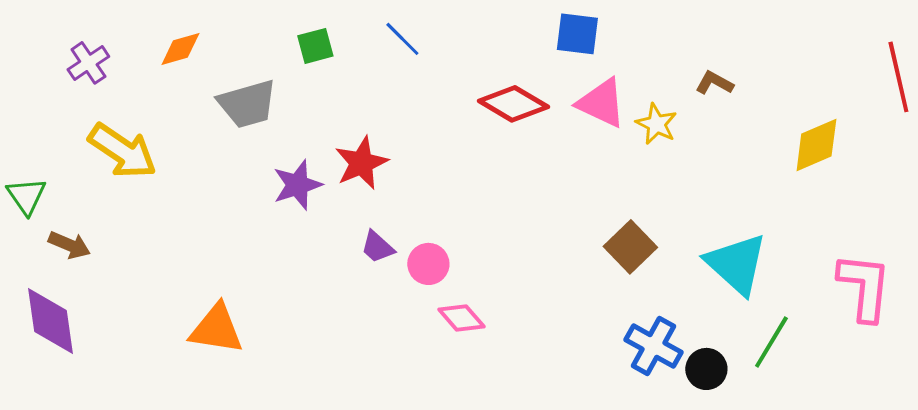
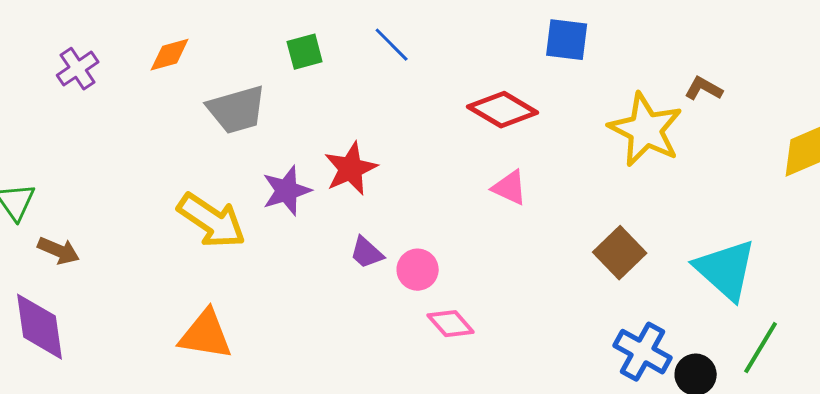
pink triangle: (601, 103) -> (510, 188), moved, size x0.7
yellow star: (656, 124) -> (646, 130), size x1.8
yellow arrow: (122, 151) -> (212, 221), moved

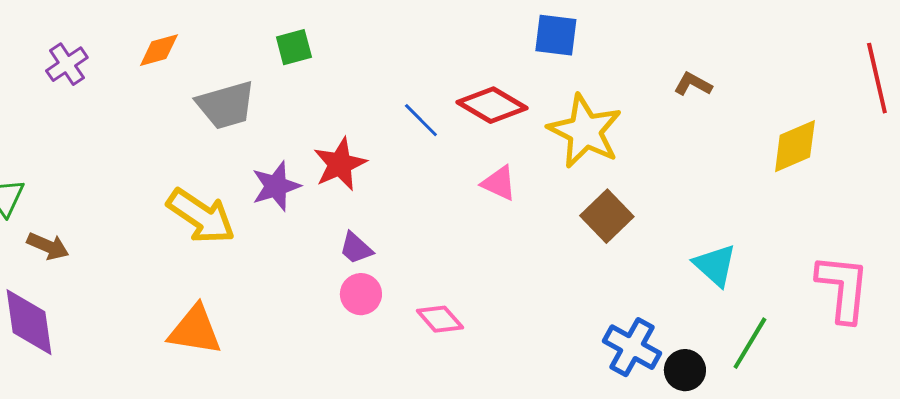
blue line: (392, 45) -> (421, 120), moved
yellow star: (646, 130) -> (585, 131), moved
brown square: (620, 253) -> (607, 216), moved
pink circle: (418, 270) -> (361, 294), moved
cyan triangle: (726, 270) -> (715, 265), size x0.7

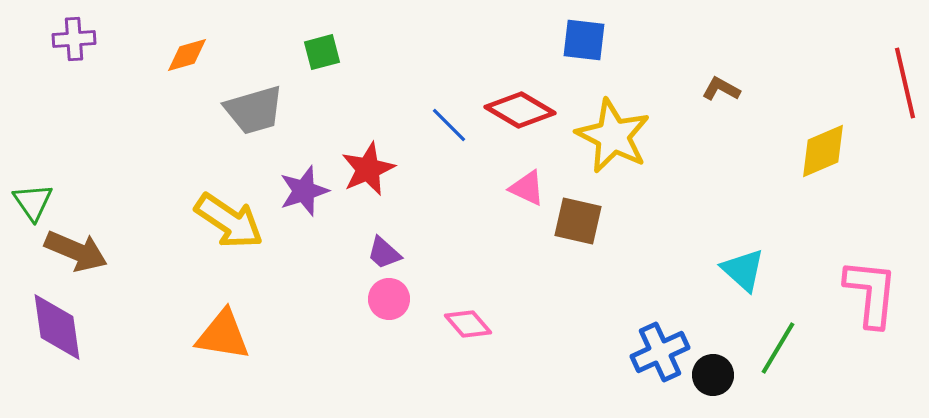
purple cross: (67, 64) -> (74, 39), moved, turned 30
brown square: (607, 216) -> (578, 221), moved, turned -33
brown arrow: (48, 246) -> (76, 251), size x1.5
blue cross: (632, 347) -> (660, 352), turned 36

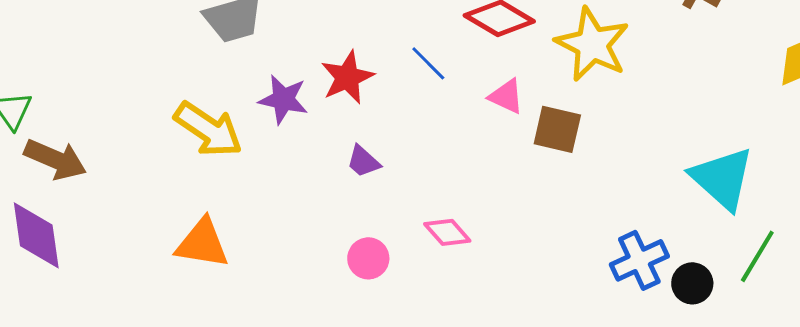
blue line: (449, 125) -> (428, 63), moved
purple star: (304, 191) -> (283, 99), turned 30
cyan triangle: (743, 270) -> (722, 178), size x1.5
pink circle: (389, 299) -> (368, 258), moved

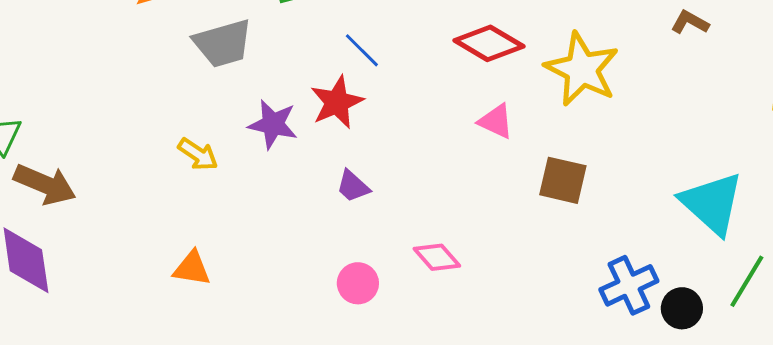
blue line: (428, 63) -> (362, 50), moved
yellow arrow: (208, 129) -> (198, 154), size x0.6
brown square: (557, 129) -> (563, 180), moved
orange triangle: (202, 243) -> (192, 268), size x0.7

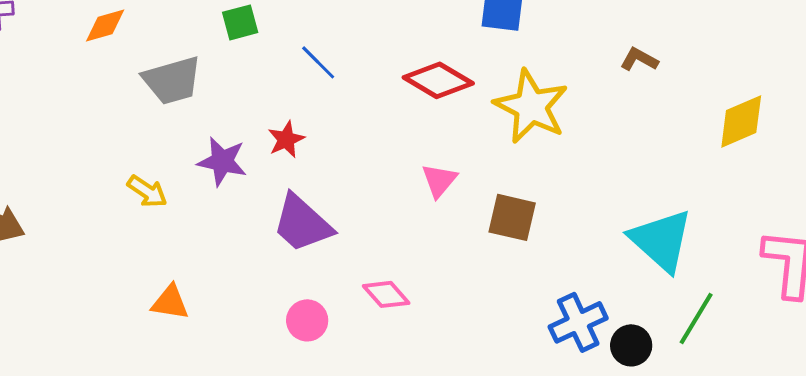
blue line: (362, 50) -> (318, 62), moved
red star: (337, 102) -> (286, 139), size x0.7
pink triangle: (496, 121) -> (439, 180), moved, turned 45
purple trapezoid: (353, 186) -> (302, 223), size x1.8
orange triangle: (192, 268) -> (170, 302), moved

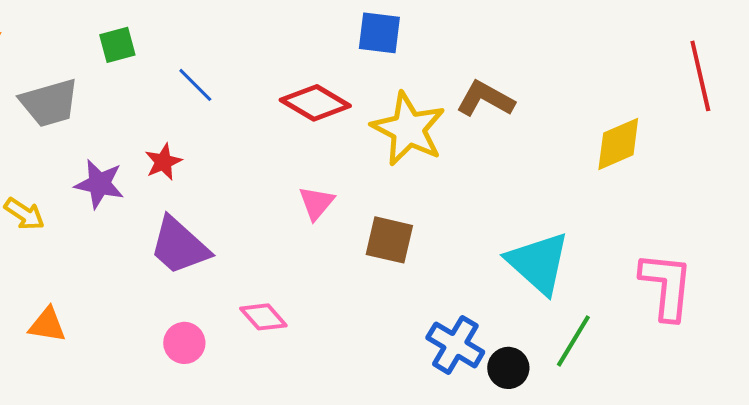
brown L-shape: (639, 59) -> (485, 99), moved, size x1.5
blue cross: (578, 322) -> (455, 345), turned -34

